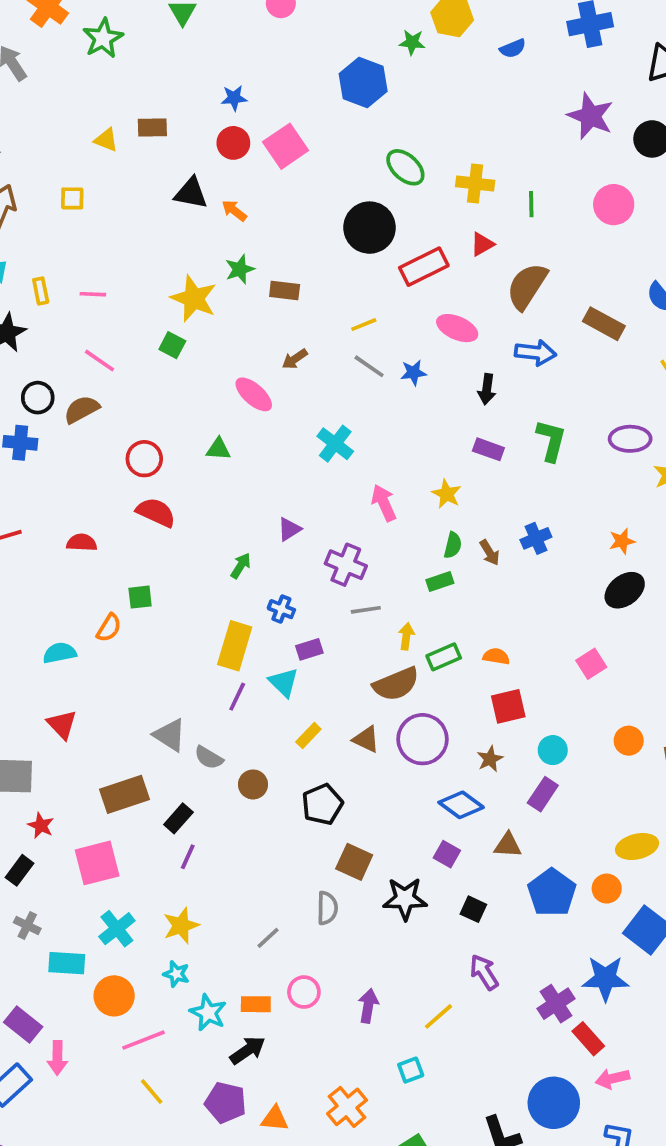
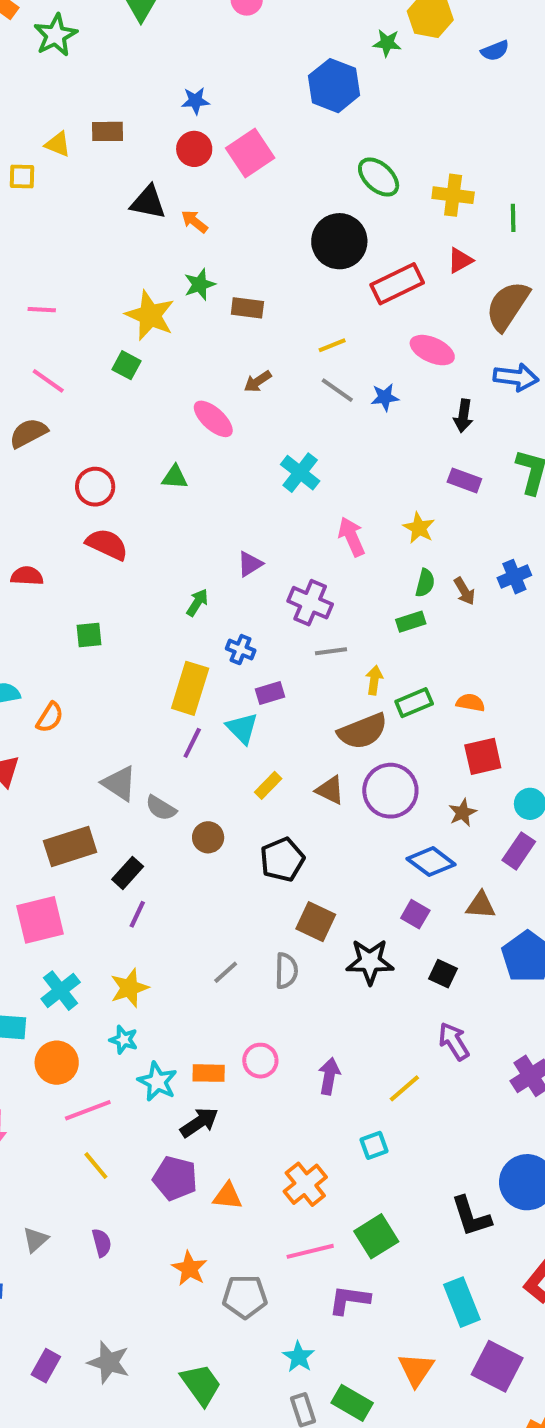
yellow square: (72, 198) -> (22, 177), moved
orange semicircle: (109, 628) -> (50, 717), moved
gray line: (268, 938) -> (226, 972), moved

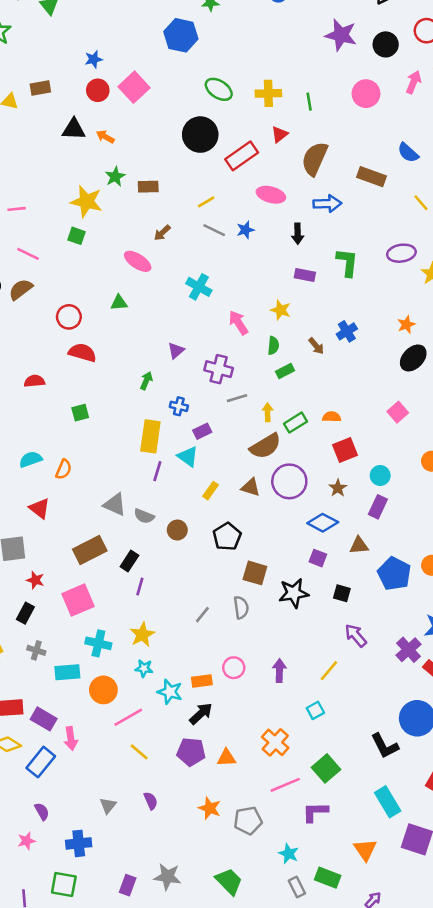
green semicircle: (425, 583) -> (273, 346), moved
cyan cross: (61, 991) -> (98, 643), turned -30

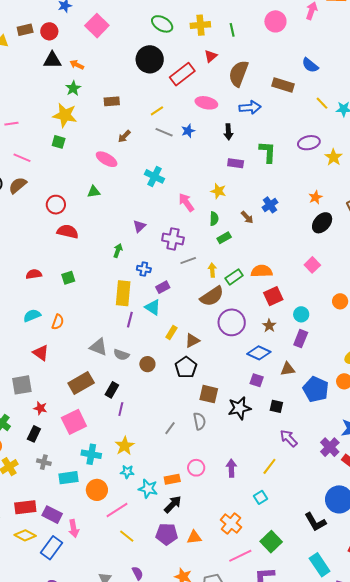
red circle: (98, 90) -> (49, 31), moved
green star: (115, 177) -> (73, 88), moved
red semicircle: (34, 381) -> (34, 274), moved
orange semicircle: (332, 417) -> (262, 271), size x1.5
brown triangle: (251, 487) -> (192, 340), moved, turned -42

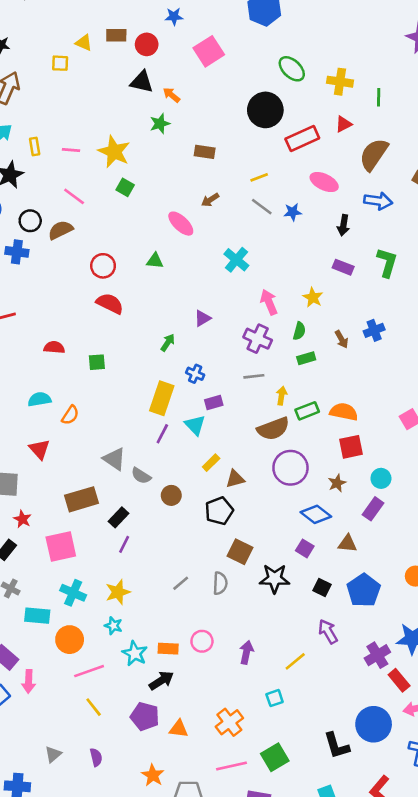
yellow star: (65, 115) -> (114, 152), moved
purple cross: (173, 239) -> (258, 339), moved
blue pentagon: (316, 389) -> (364, 590), moved

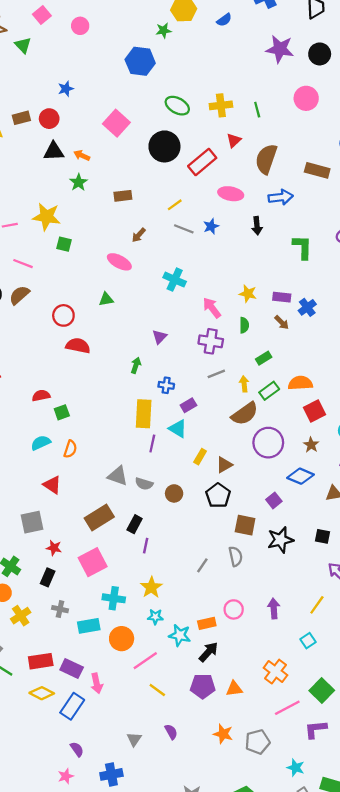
pink square: (209, 51) -> (116, 123), moved
purple rectangle: (343, 267) -> (282, 297), moved
green rectangle: (306, 358) -> (264, 358), moved
green square: (97, 362) -> (62, 412), moved
purple square: (305, 548) -> (274, 500), moved, turned 35

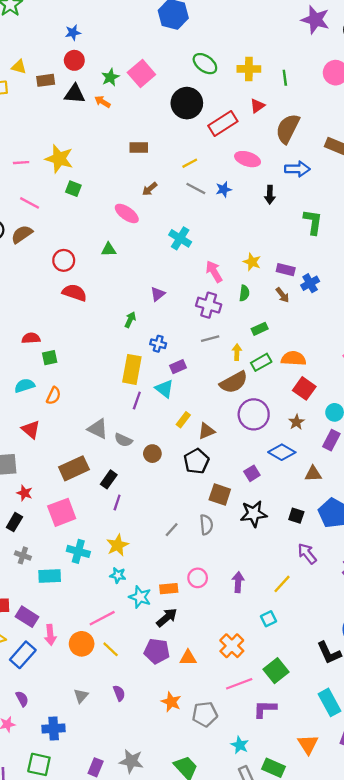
blue star: (66, 89) -> (73, 33), moved
brown rectangle: (21, 118) -> (46, 80), moved
green star: (79, 182) -> (110, 77), moved
red square: (315, 411) -> (304, 388), turned -35
orange circle: (122, 639) -> (82, 644), moved

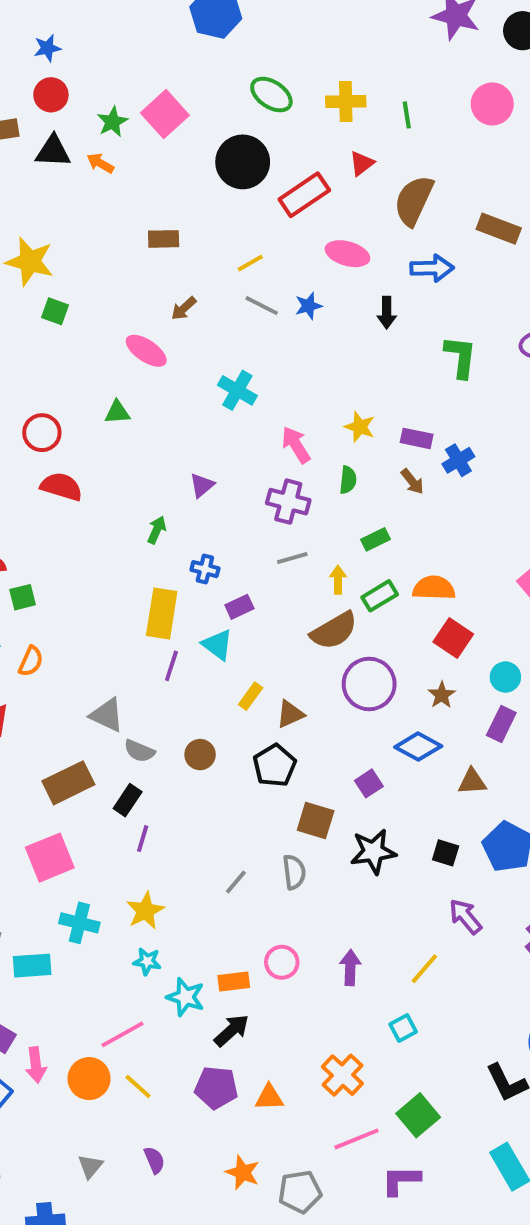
gray semicircle: (123, 440) -> (139, 751), moved

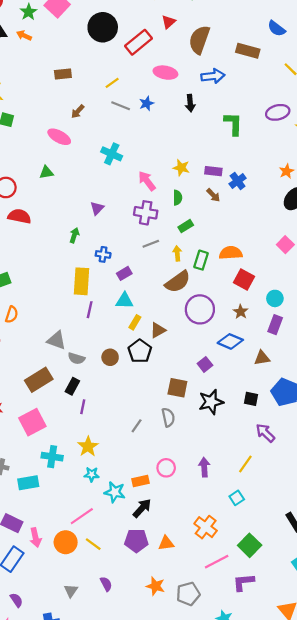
green rectangle: (376, 539) -> (186, 226), moved
green rectangle: (380, 596) -> (201, 260), turned -36
cyan triangle: (217, 645) -> (124, 301), moved, turned -30
black pentagon: (275, 765) -> (140, 351), moved

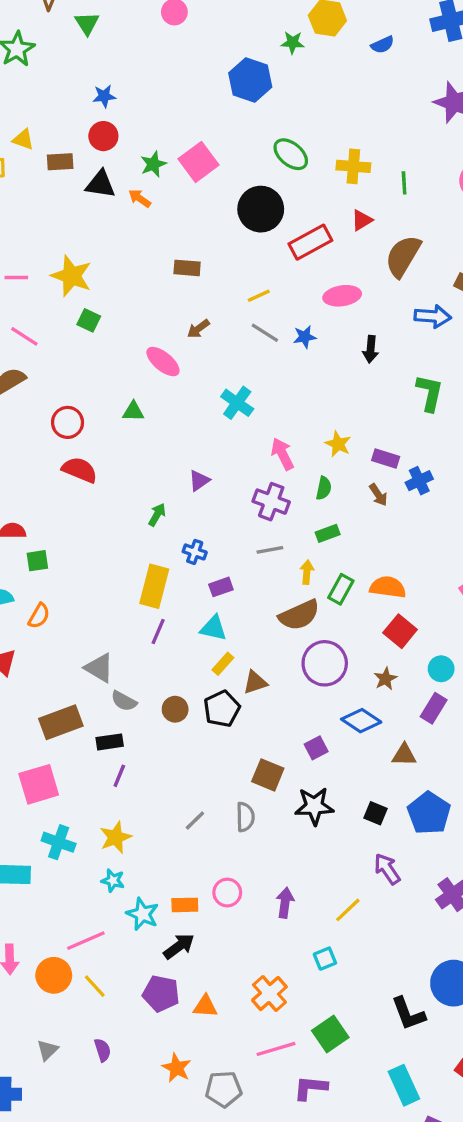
pink ellipse: (165, 73) -> (342, 296), turned -30
blue arrow: (213, 76) -> (433, 316), moved
black rectangle: (72, 386) -> (110, 742), turned 42

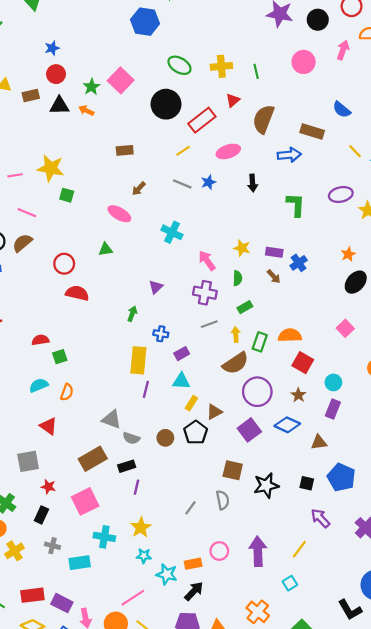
yellow line: (259, 296) -> (183, 151), moved
purple square: (316, 748) -> (249, 430), moved, size x1.5
purple arrow: (285, 903) -> (258, 551), size x1.5

